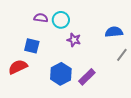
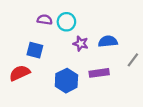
blue semicircle: (114, 32) -> (108, 41), moved
purple rectangle: (87, 77) -> (99, 73), moved, turned 36

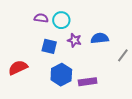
blue square: (35, 50) -> (49, 46), moved
purple rectangle: (99, 73) -> (88, 82), moved

